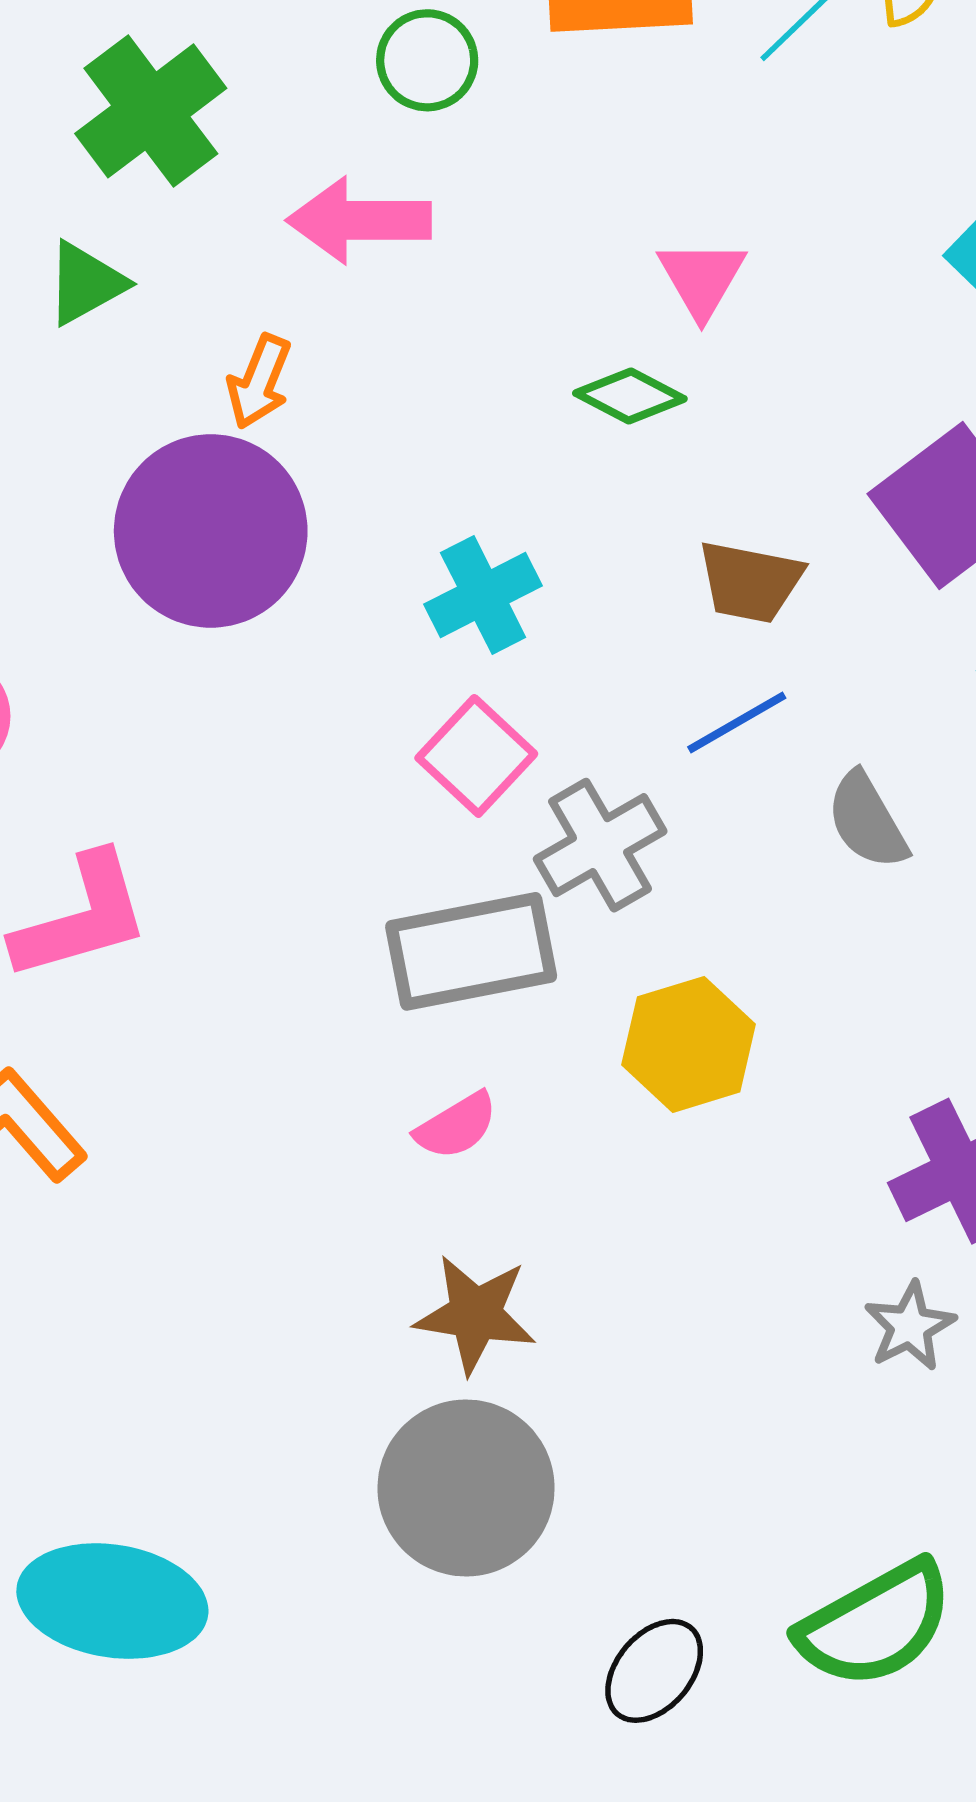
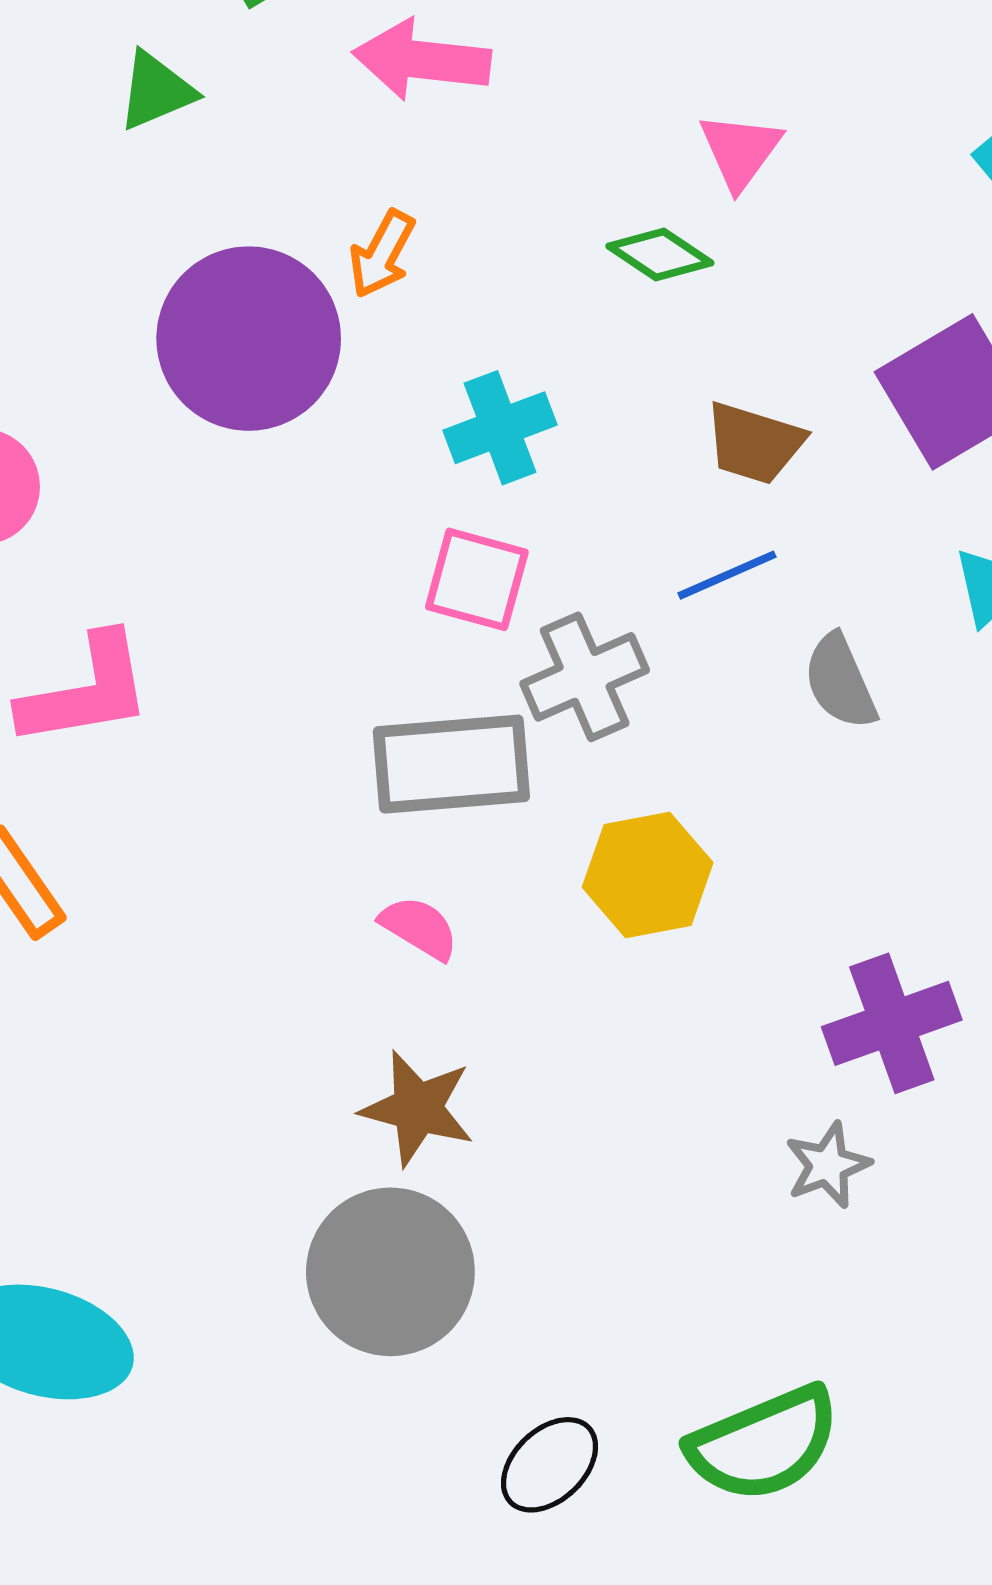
orange arrow: (259, 382) -> (382, 254), moved
pink square: (476, 756) -> (477, 579), turned -34
pink semicircle: (456, 1126) -> (419, 928), turned -124

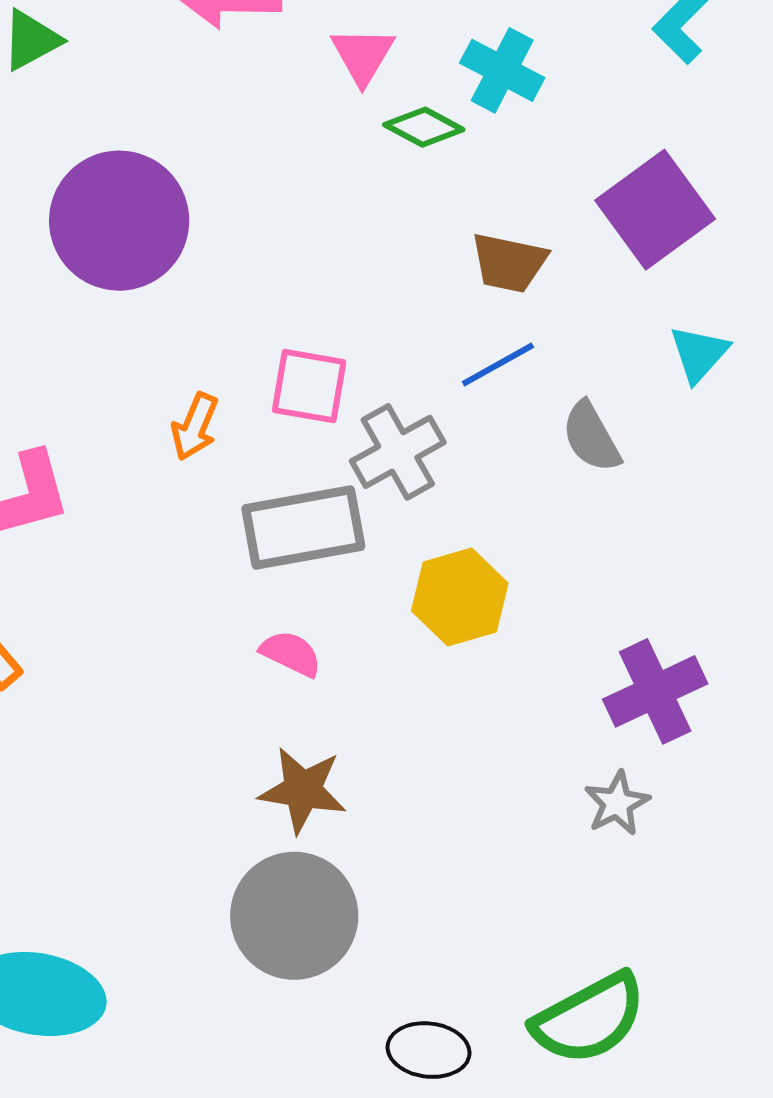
pink triangle: (740, 151) -> (363, 55), moved
orange arrow: (382, 254) -> (195, 427), moved
cyan cross: (500, 428) -> (502, 70), moved, turned -36
black ellipse: (550, 1465) -> (429, 1050), turned 56

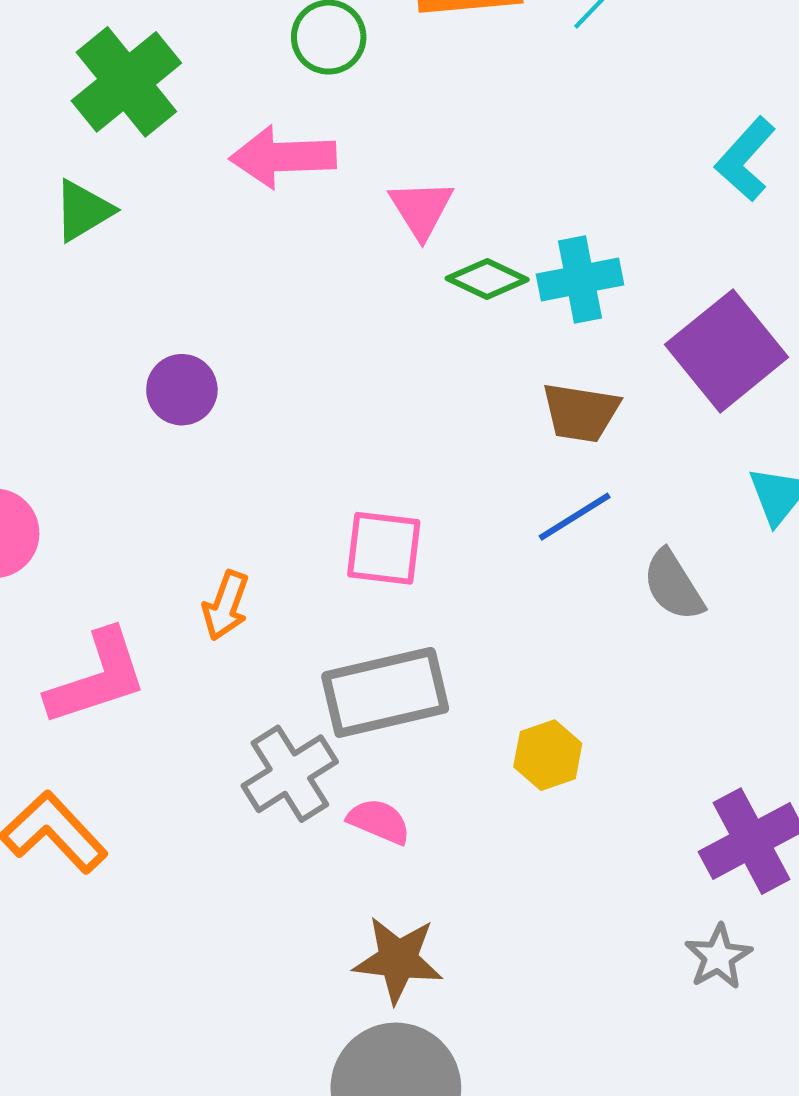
cyan cross: (502, 70) -> (580, 280), moved, turned -36
purple circle: (119, 221) -> (182, 390), size x0.5
orange arrow: (195, 427) -> (226, 605), moved
gray cross: (398, 452) -> (290, 774), moved
yellow hexagon: (460, 597) -> (548, 755), size x0.7

